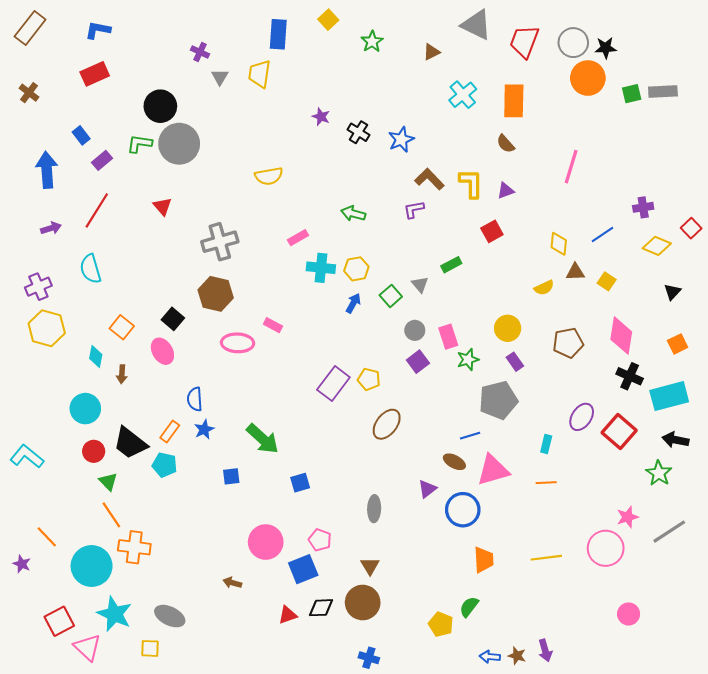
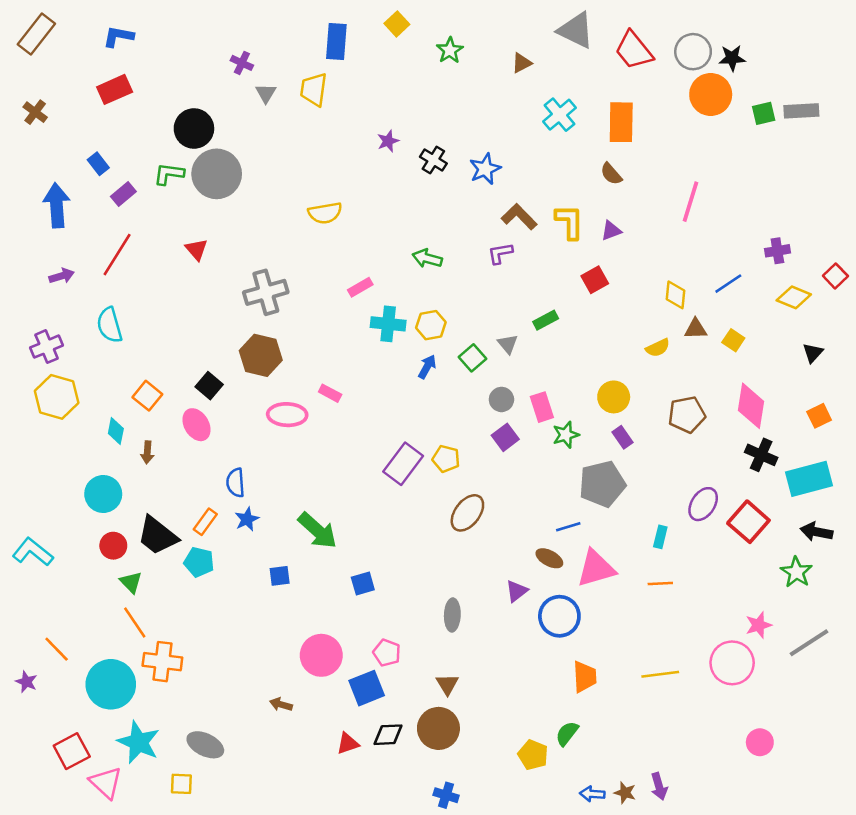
red trapezoid: (524, 42) -> (634, 50), turned -60
purple star: (321, 117) -> (388, 141), turned 30

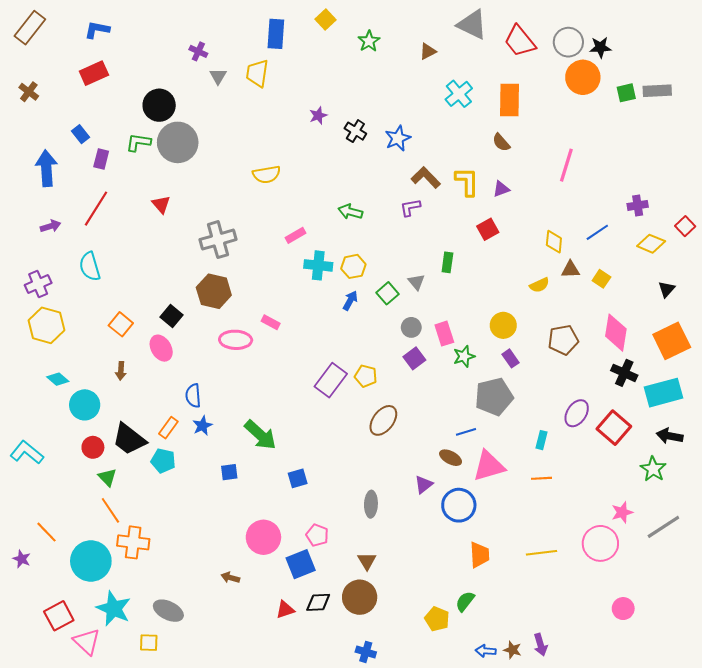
purple rectangle: (123, 194) -> (101, 159), turned -36
green rectangle: (546, 320) -> (447, 262), turned -54
orange square: (819, 416) -> (672, 341), size x1.8
cyan diamond: (116, 431) -> (58, 379), moved, turned -60

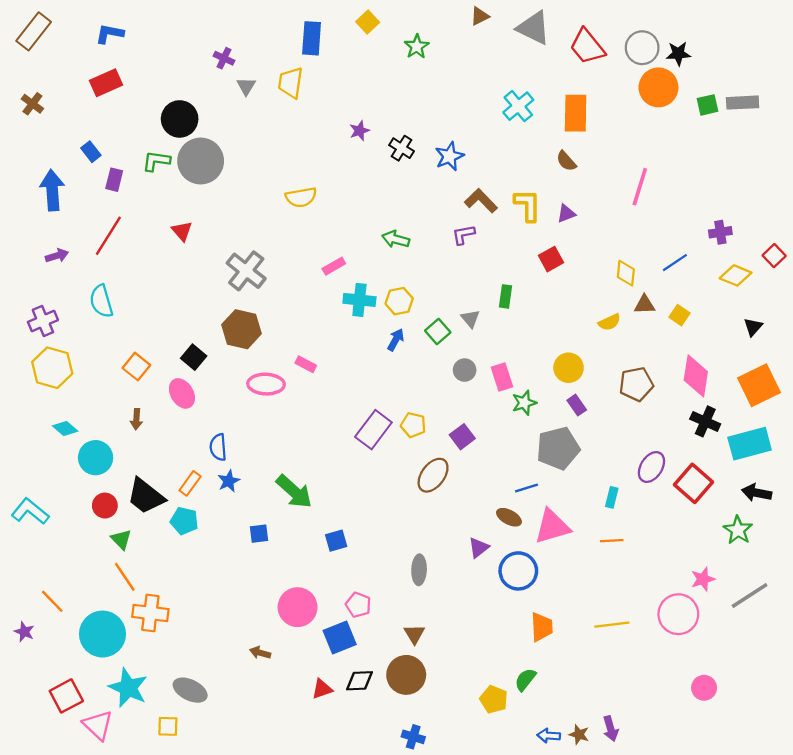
brown triangle: (428, 51) -> (480, 16), moved
gray cross: (218, 240) -> (246, 271), turned -36
purple square: (414, 358) -> (462, 437), moved

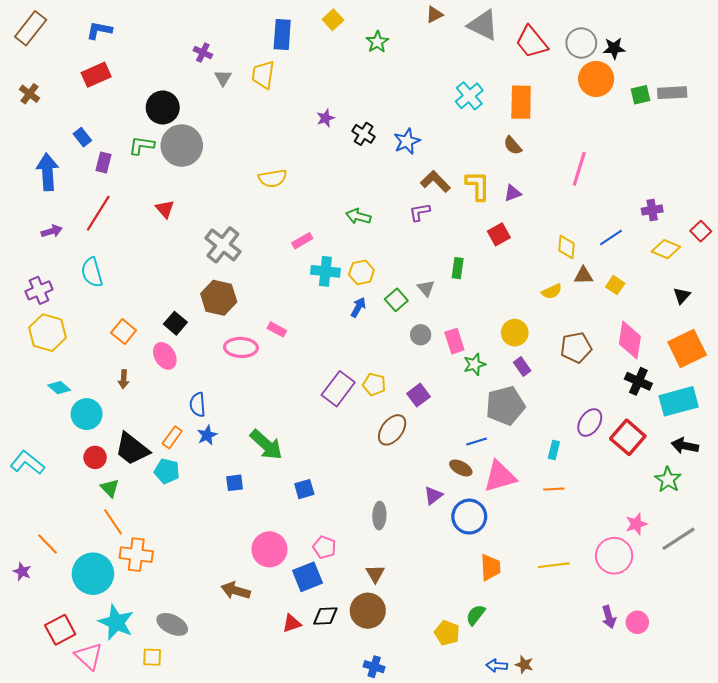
brown arrow: (260, 653) -> (236, 591), size x1.5
purple arrow: (611, 729) -> (609, 617), moved

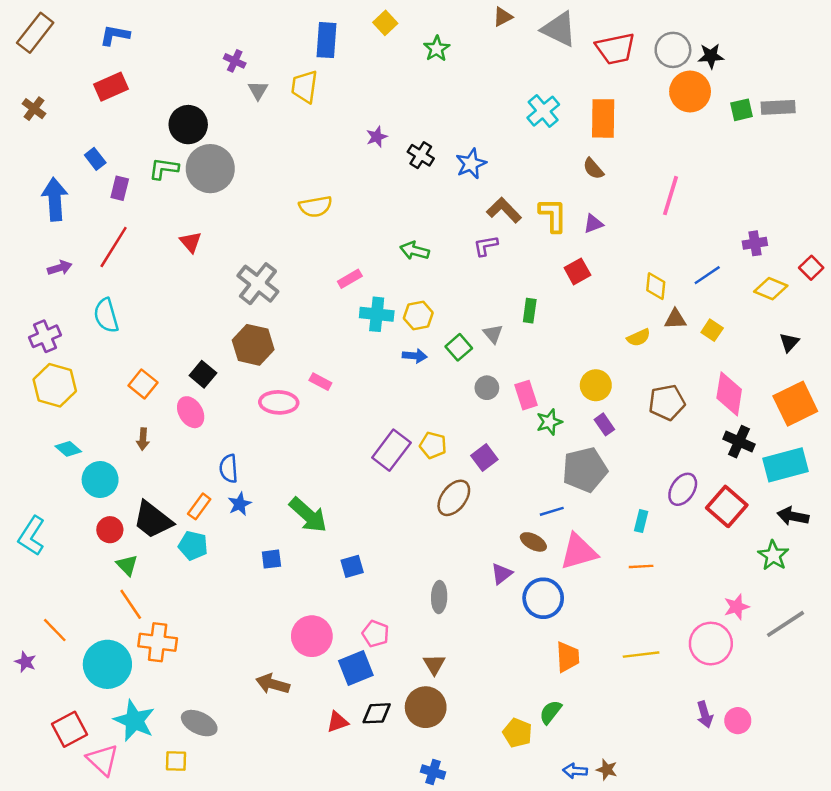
red trapezoid: (532, 42) -> (615, 49), turned -63
blue arrow: (358, 307) -> (415, 356), turned 66
cyan L-shape: (27, 463) -> (32, 536), turned -96

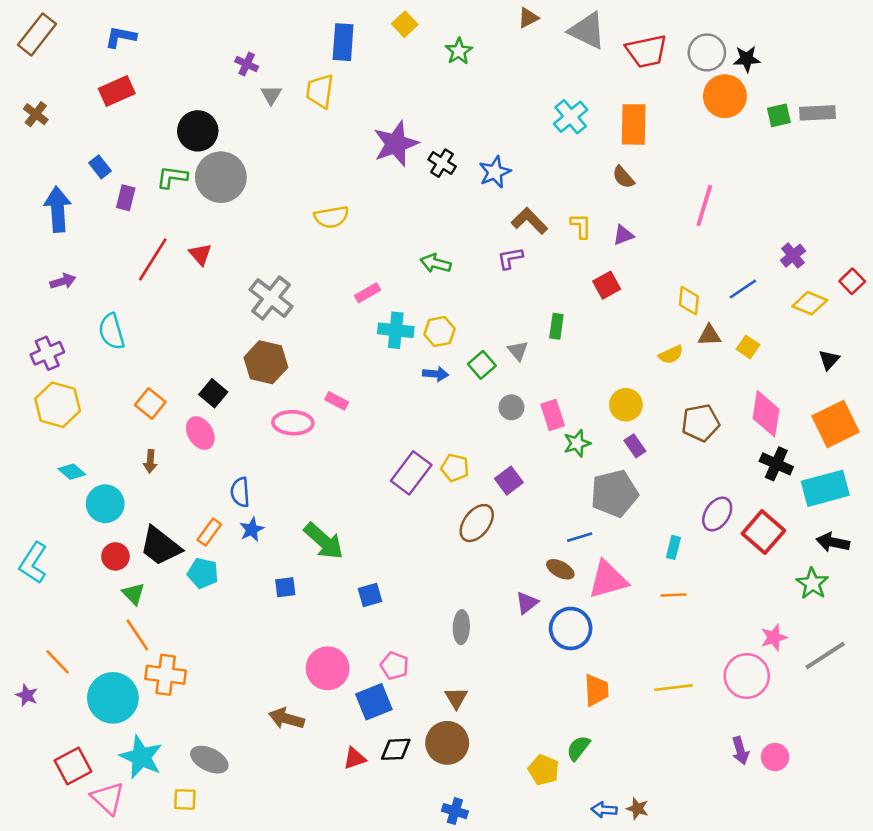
purple star: (377, 137) -> (396, 144), size x2.0
yellow L-shape: (553, 215) -> (581, 226), size x0.7
purple cross: (755, 243) -> (793, 256), turned -30
red line: (114, 247) -> (153, 259), moved

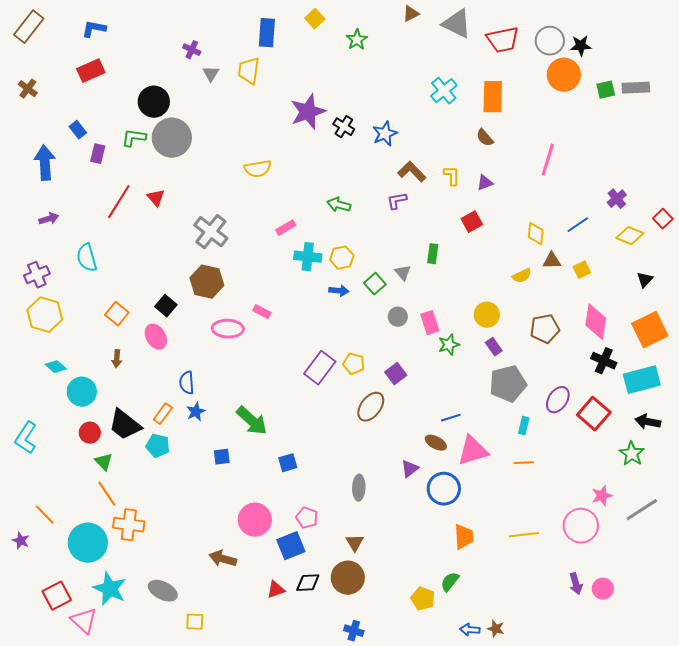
yellow square: (748, 347) -> (582, 270), turned 30
gray pentagon: (614, 493) -> (508, 384), moved
yellow square: (185, 799) -> (195, 622), moved

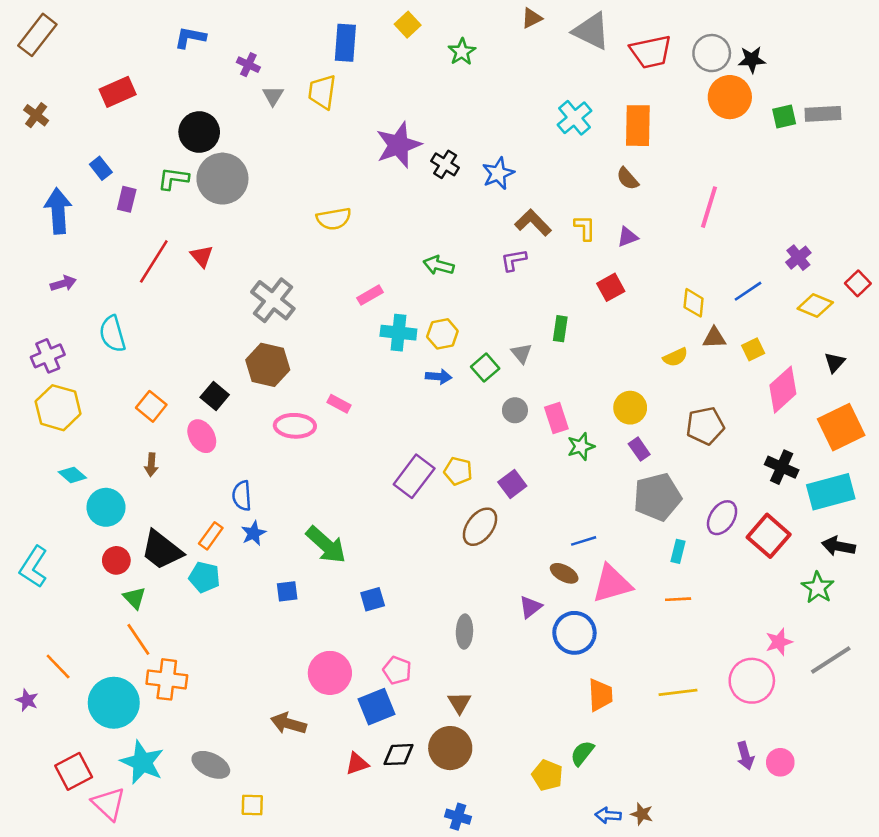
blue L-shape: (94, 29) -> (190, 38), moved
pink diamond: (596, 322) -> (783, 390), moved, turned 39

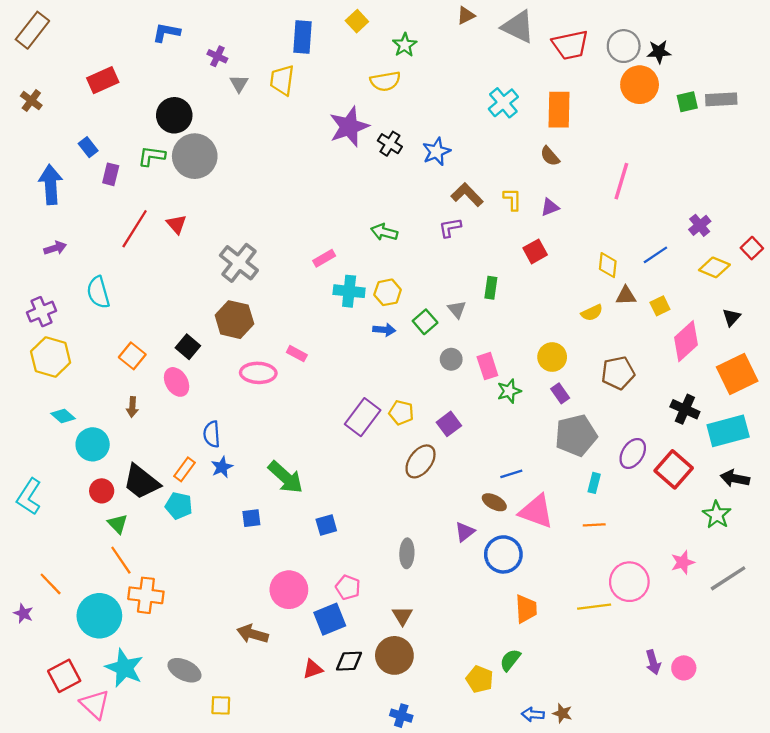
yellow semicircle: (334, 219) -> (385, 81), moved
pink triangle: (612, 584) -> (536, 511), turned 36
pink circle: (752, 681) -> (629, 582), moved

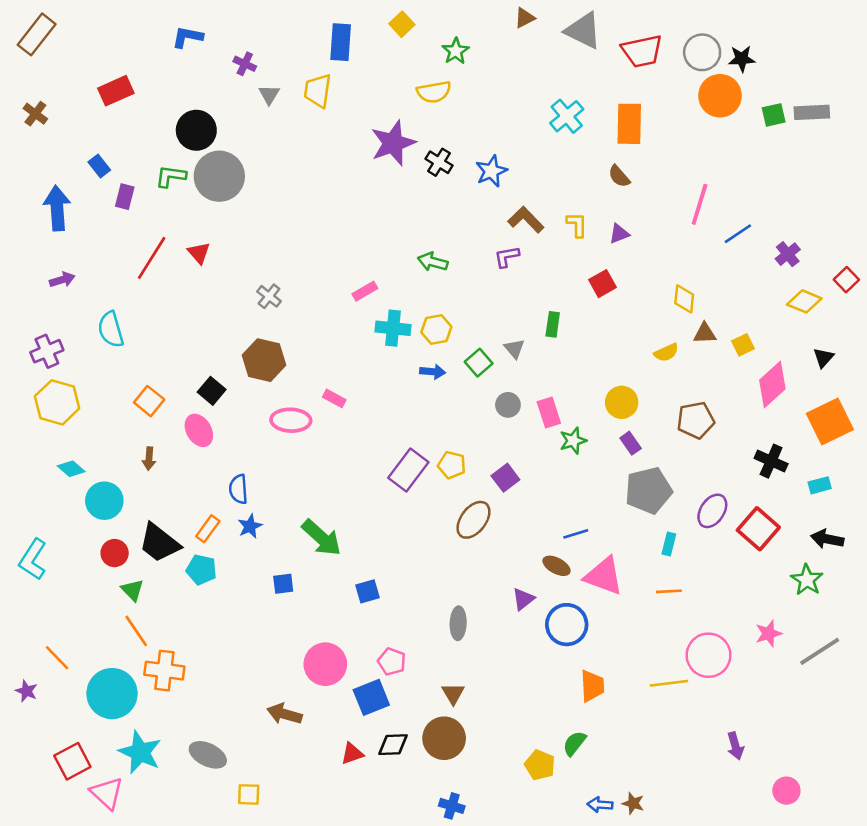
blue line: (655, 255) -> (738, 234), moved
gray cross: (239, 263) -> (269, 296), size x0.6
cyan rectangle: (728, 431) -> (820, 485), size x0.5
pink circle: (684, 668) -> (786, 791), moved

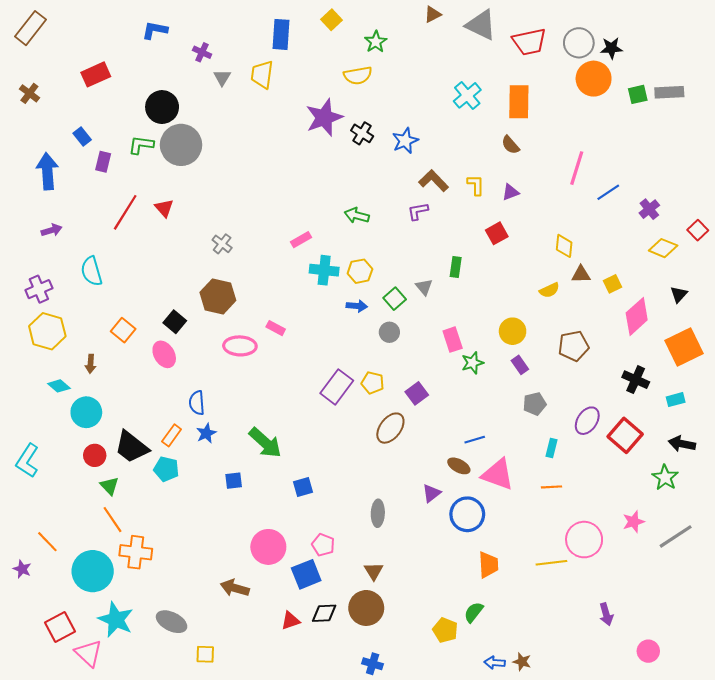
gray circle: (508, 405) -> (389, 332), moved
brown arrow: (149, 459) -> (91, 364), moved
gray pentagon: (648, 490) -> (535, 404), size x0.6

